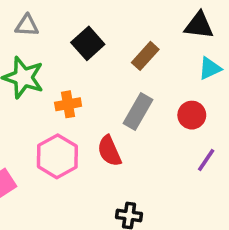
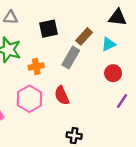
black square: (88, 43) -> (48, 29), turned 30
cyan triangle: (210, 68) -> (109, 44), moved
gray rectangle: (138, 112) -> (71, 58), moved

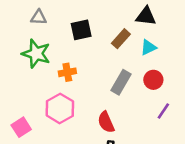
black triangle: (118, 17) -> (146, 16), moved
gray rectangle: (71, 58) -> (121, 82), moved
red semicircle: (62, 95) -> (106, 122), moved

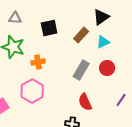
black triangle: (146, 16) -> (101, 17), turned -42
purple line: (163, 111) -> (121, 100), moved
red semicircle: (106, 122) -> (85, 102), moved

